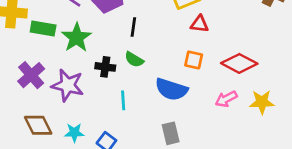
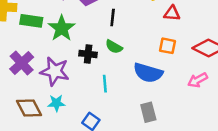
cyan star: (74, 133) -> (56, 103), moved

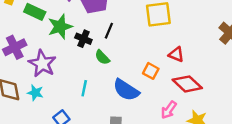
red triangle: (172, 13) -> (176, 54), moved
black cross: (88, 54) -> (83, 39), moved
pink arrow: (198, 80) -> (169, 110), turned -42

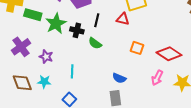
red triangle: (176, 54) -> (123, 19), moved
purple star: (42, 64) -> (46, 57), size x0.6
cyan line: (84, 88) -> (72, 71), moved
blue semicircle: (126, 90) -> (119, 78), moved, size x0.6

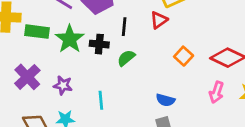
red triangle: (123, 19) -> (159, 20), turned -40
green semicircle: (95, 43) -> (126, 58), turned 112
orange square: (137, 48) -> (184, 56), turned 32

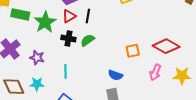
red triangle: (159, 20) -> (69, 16), moved
black cross: (99, 44) -> (68, 38), moved
orange square: (184, 56) -> (133, 51), moved, turned 32

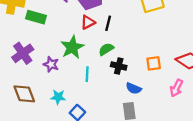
green star: (45, 22) -> (72, 47), moved
black cross: (68, 38) -> (119, 66), moved
cyan line: (66, 71) -> (87, 74), moved
cyan star: (37, 84) -> (58, 97), moved

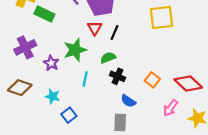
red triangle: (88, 22) -> (95, 28), turned -42
orange square: (154, 63) -> (152, 80), turned 35
brown diamond: (24, 94) -> (20, 88), turned -60

